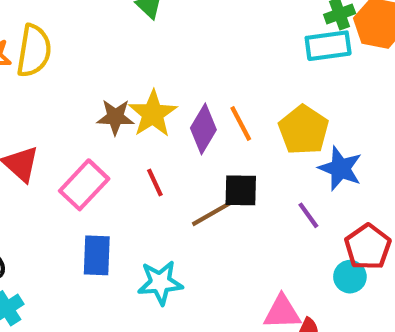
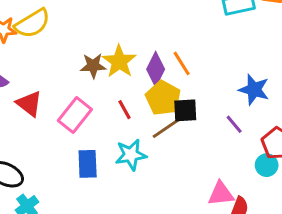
yellow semicircle: (34, 51) -> (32, 23), turned 54
yellow pentagon: (304, 130) -> (163, 98), moved
cyan star: (160, 283) -> (131, 155), moved

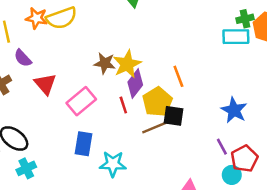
purple diamond: (156, 69) -> (135, 84), moved
purple line: (234, 124) -> (222, 147), moved
cyan star: (131, 155) -> (113, 164), moved

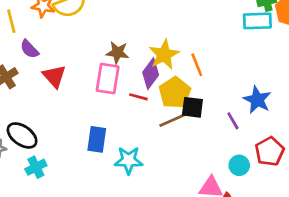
yellow star: (127, 64) -> (164, 54), moved
pink rectangle: (81, 101) -> (108, 79), moved, turned -40
red line: (123, 105) -> (138, 97), turned -56
purple line: (222, 147) -> (233, 121), moved
cyan circle: (232, 175) -> (239, 165), moved

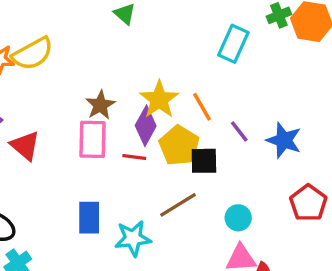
cyan rectangle: (257, 21) -> (233, 44), moved, turned -56
brown star: (117, 53) -> (100, 105), turned -30
brown line: (174, 119) -> (178, 205), moved
purple line: (233, 121) -> (239, 131), moved
cyan circle: (239, 165) -> (238, 218), moved

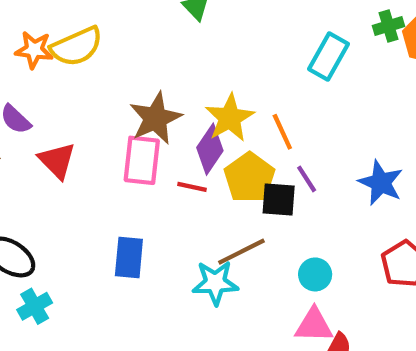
brown star: (100, 105) -> (155, 118), size x1.4
purple line: (239, 131) -> (307, 179), moved
cyan star: (133, 238) -> (215, 283), moved

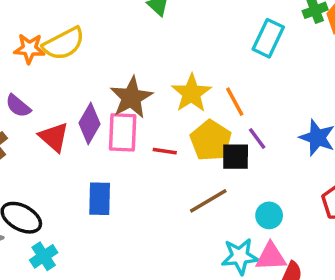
purple diamond: (210, 149) -> (89, 123), moved
blue rectangle: (129, 258) -> (100, 199), moved
cyan star: (215, 283) -> (240, 256), moved

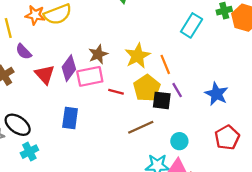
brown star: (131, 98) -> (98, 54), size x0.7
pink rectangle: (123, 132) -> (90, 76), turned 70

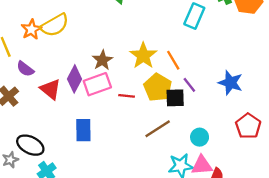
orange star: (35, 15) -> (31, 29), turned -30

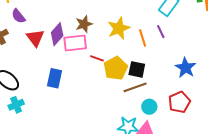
purple line: (189, 85) -> (161, 32), moved
yellow pentagon: (158, 87) -> (116, 68), moved
red pentagon: (248, 126) -> (179, 102), moved
brown line: (158, 129) -> (135, 87), moved

